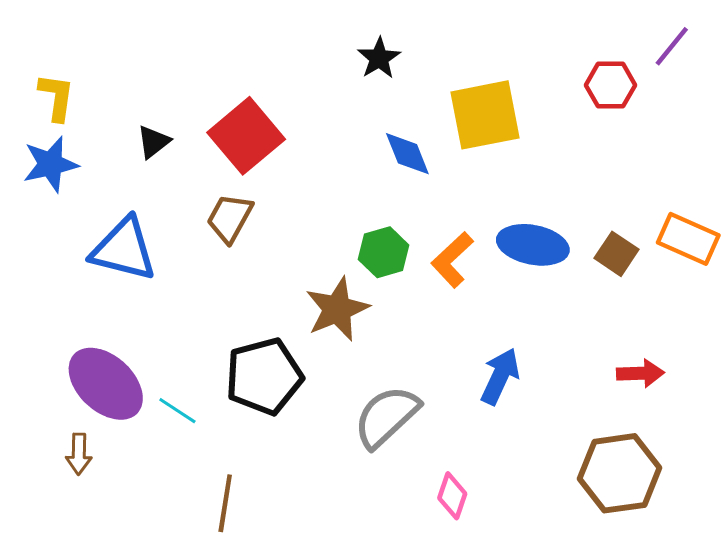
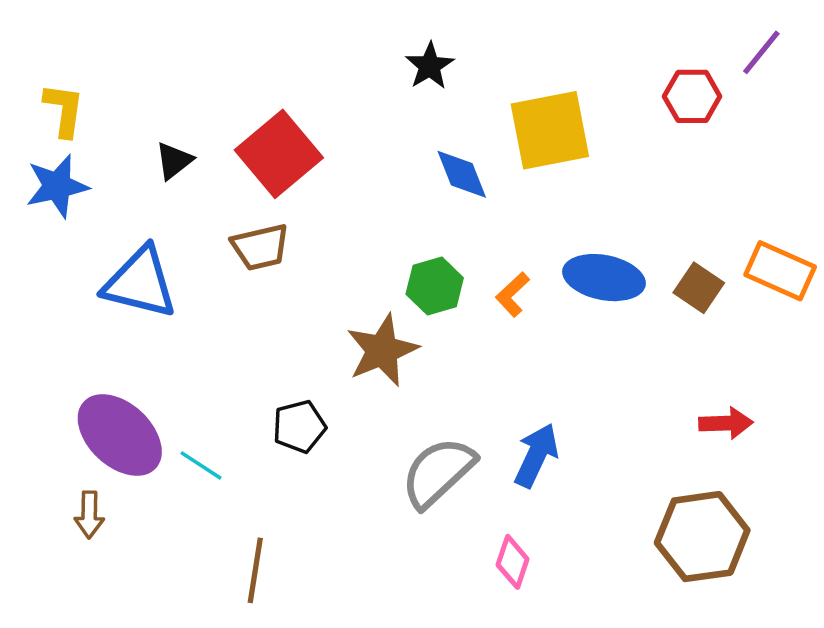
brown trapezoid: (230, 218) -> (260, 247), turned -132
orange L-shape: (452, 260) -> (513, 294), size x0.7
black pentagon: (264, 376) -> (299, 427), size x0.6
blue arrow: (500, 376) -> (536, 455), moved

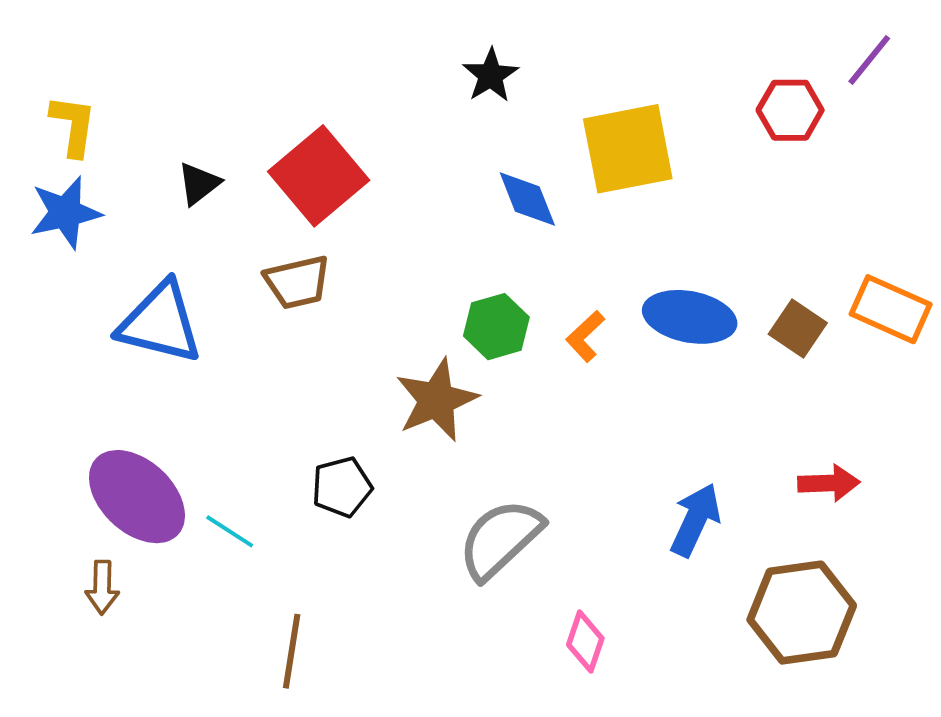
blue arrow: (536, 455) -> (695, 520), moved

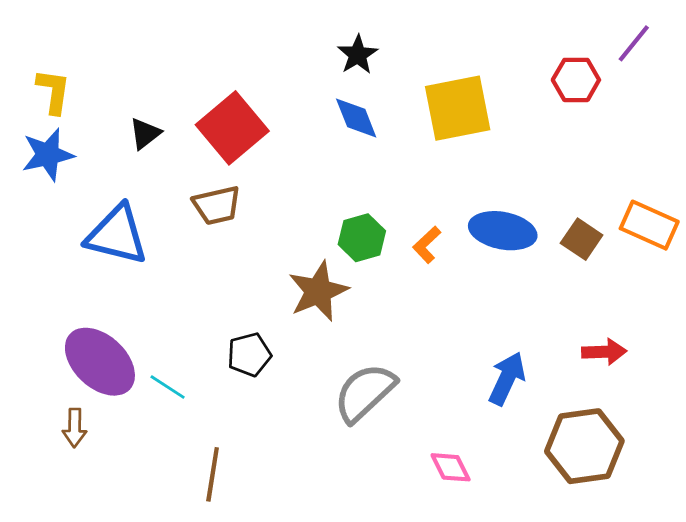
blue diamond: (527, 199) -> (356, 118), moved
pink diamond: (585, 642) -> (451, 467), moved, turned -45

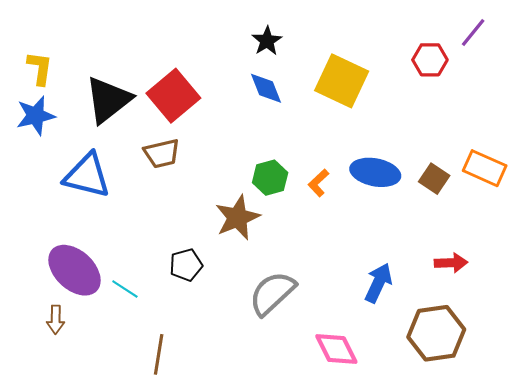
yellow square: (458, 108) -> (342, 81), turned 36
black triangle: (145, 134) -> (108, 100), size x2.0
pink diamond: (451, 467) -> (336, 349), size x1.4

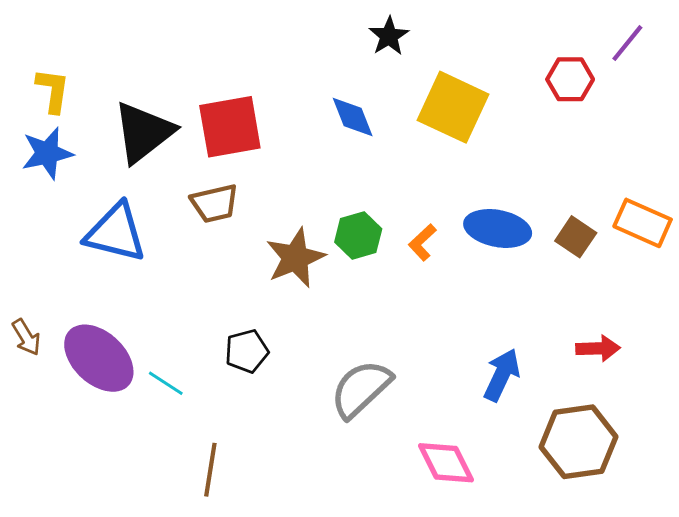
black star: (267, 41) -> (389, 36), moved
red square: (173, 96) -> (230, 127), turned 30
brown star: (237, 218) -> (295, 258), moved
brown arrow: (56, 320) -> (26, 337), moved, turned -32

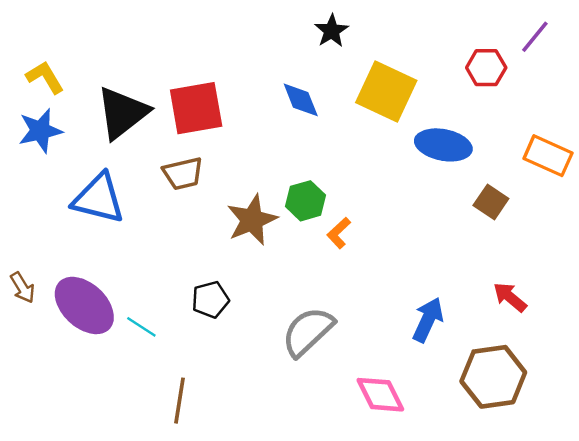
yellow L-shape: (53, 90) -> (45, 77), turned -39
orange rectangle: (643, 223) -> (548, 156), moved
blue ellipse: (498, 228) -> (443, 145), moved
orange L-shape: (422, 242) -> (339, 233), moved
red arrow: (598, 348) -> (510, 297), turned -138

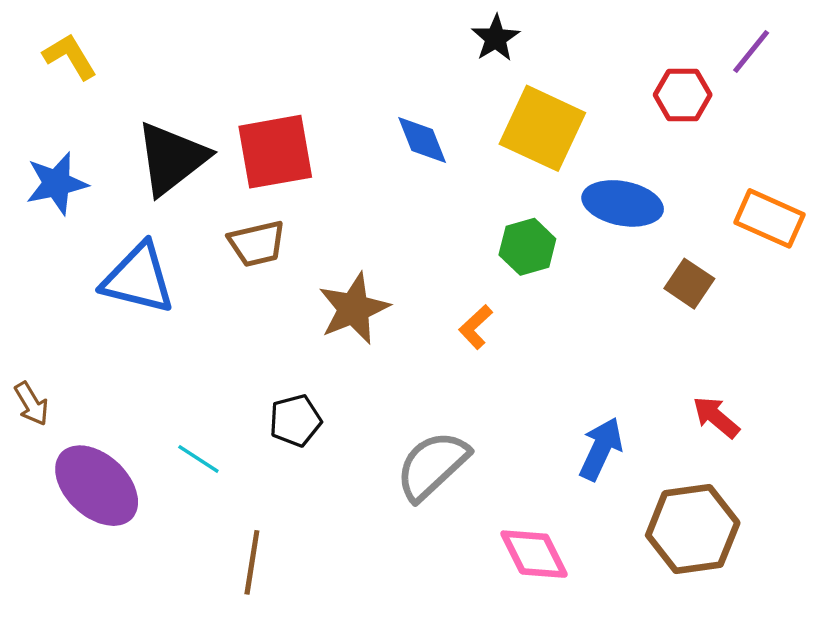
black star: (332, 31) -> (496, 38), moved
yellow L-shape: (45, 77) -> (70, 56), moved
green hexagon: (305, 201) -> (527, 247), moved
purple ellipse: (84, 305) -> (97, 486), moved

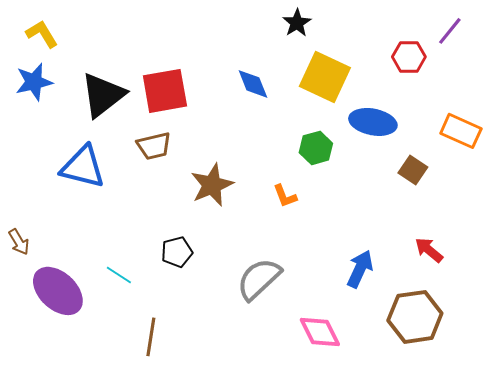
blue star: (57, 183) -> (34, 82), moved
orange L-shape: (476, 327) -> (285, 196), turned -68

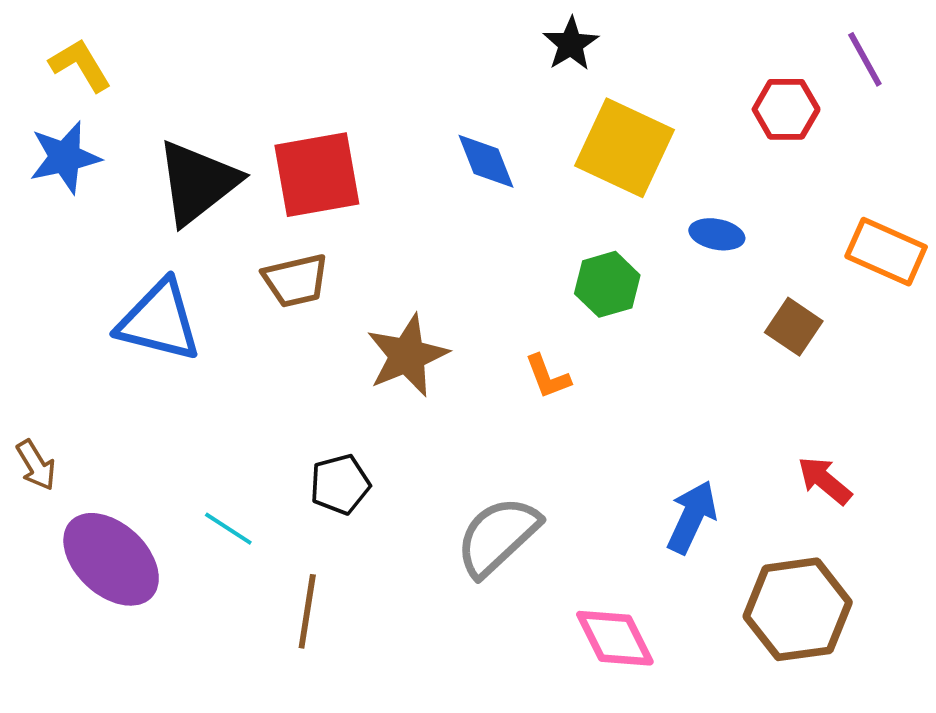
purple line: (450, 31) -> (865, 59), turned -68
blue ellipse: (373, 122) -> (717, 234), size x0.6
brown line: (151, 337) -> (307, 611), moved

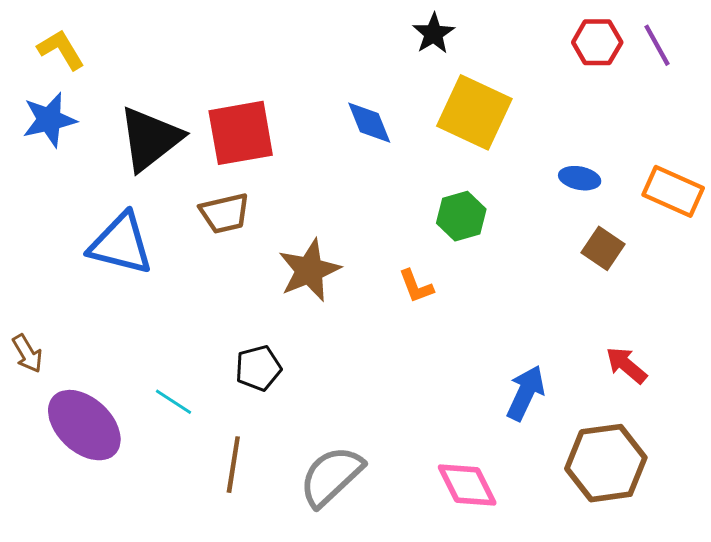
red hexagon: (786, 109) -> (597, 42), moved
blue ellipse: (717, 234) -> (580, 178), moved
gray semicircle: (498, 536) -> (331, 476), moved

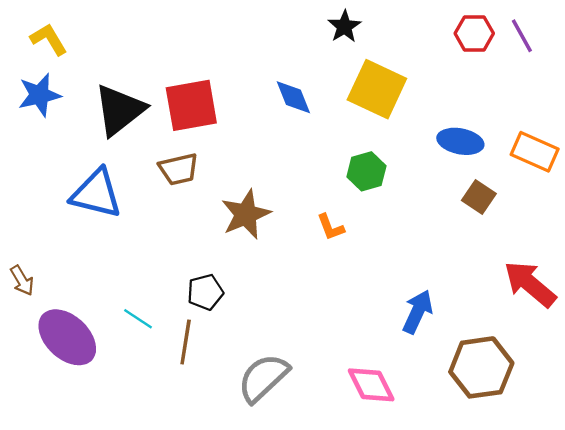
blue ellipse: (580, 178) -> (460, 141), size x1.4
red arrow: (626, 365) -> (530, 284), moved, size x1.6
brown line: (233, 465) -> (186, 342), moved

